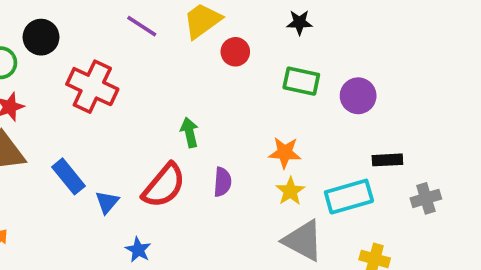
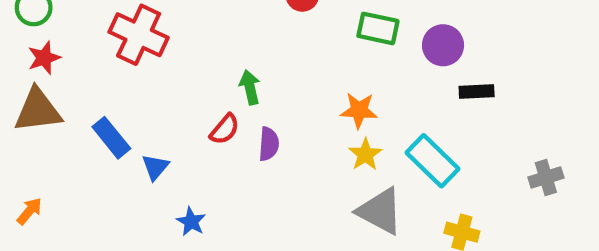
black rectangle: (387, 160) -> (477, 91), moved
purple semicircle: (222, 182) -> (269, 144), moved
red semicircle: (164, 186) -> (225, 129), moved, size x0.6
cyan rectangle: (349, 197) -> (433, 161), turned 60
gray cross: (426, 198) -> (546, 178), moved

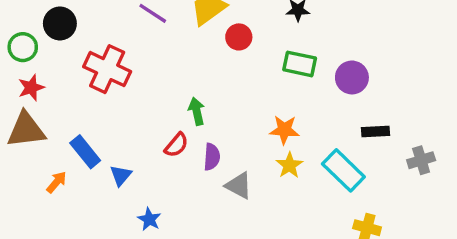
black rectangle: (477, 91) -> (376, 132), moved
gray cross: (546, 178) -> (421, 160), moved
orange arrow: (29, 211) -> (57, 182), moved
gray triangle: (380, 211) -> (239, 186), moved, size x0.7

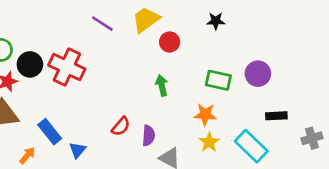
black circle: (60, 23) -> (30, 64), moved
green rectangle: (300, 64) -> (218, 80), moved
green arrow: (197, 111) -> (162, 86), moved

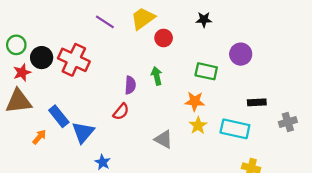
purple circle: (258, 74) -> (241, 54), moved
purple semicircle: (149, 136) -> (130, 85), moved
cyan rectangle: (251, 146) -> (235, 129), turned -32
blue triangle: (77, 150) -> (83, 132), size x1.5

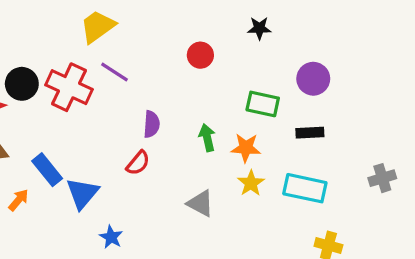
yellow trapezoid: (143, 18) -> (98, 26), moved
purple line: (105, 22) -> (114, 72), moved
green arrow: (157, 76) -> (207, 138), moved
black rectangle: (257, 102) -> (310, 133), moved

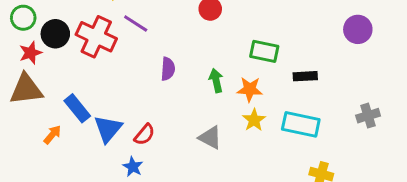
purple circle: (313, 79) -> (358, 29), moved
red semicircle: (138, 163) -> (144, 135), moved

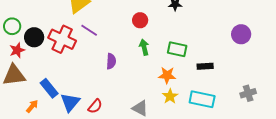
green arrow: (216, 81) -> (144, 47), moved

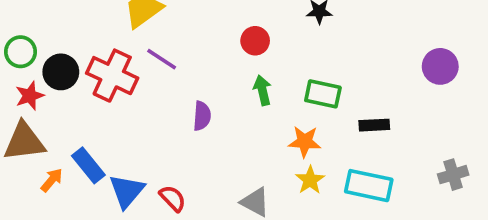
orange arrow: (32, 106) -> (52, 180), moved
red semicircle: (95, 106) -> (173, 198), turned -84

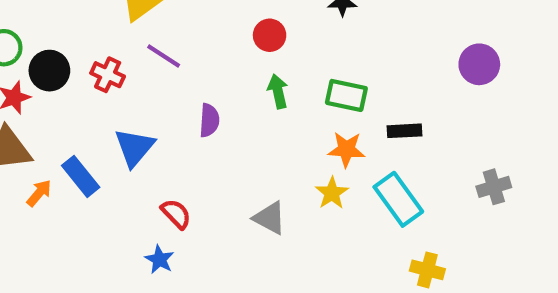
red cross: (112, 76) -> (108, 75), size x0.6
orange star: (305, 142) -> (346, 149), moved
cyan rectangle: (369, 186) -> (398, 199), turned 42
blue triangle: (127, 191) -> (135, 147), moved

